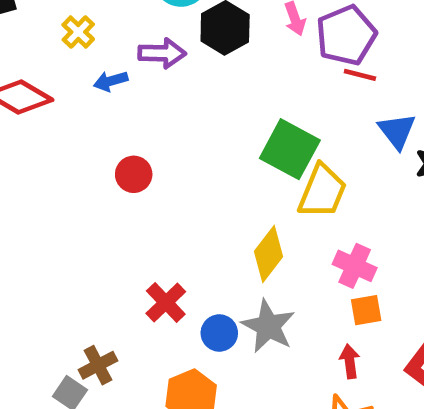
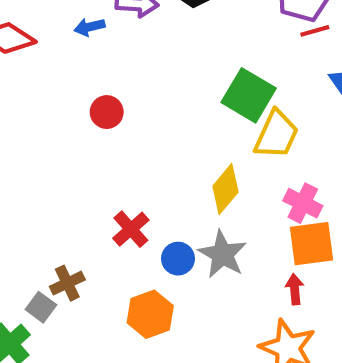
red line: (360, 75) -> (315, 31), turned -32
orange square: (366, 310) -> (311, 244), size x1.6

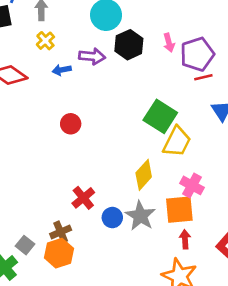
orange square: (311, 244) -> (179, 210), moved
brown cross: (67, 283) -> (61, 232), moved
orange hexagon: (150, 314) -> (59, 253), moved

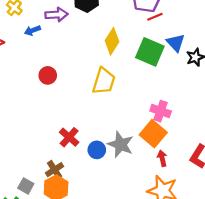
green square: (160, 116) -> (150, 52), moved
yellow trapezoid: (177, 142) -> (104, 81), moved
yellow diamond: (144, 175) -> (112, 41), moved
orange square: (179, 210) -> (153, 134), turned -35

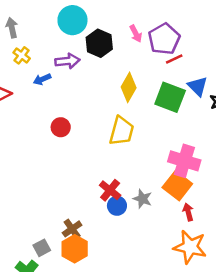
pink cross: (161, 111) -> (184, 161), size x1.4
red cross: (69, 137) -> (110, 190), moved
gray star: (121, 144) -> (143, 199), size x0.7
gray square: (26, 186) -> (42, 248), turned 35

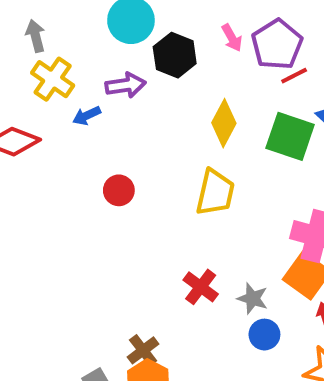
yellow cross: (22, 55) -> (53, 79), size x1.5
blue circle: (117, 206) -> (264, 335), moved

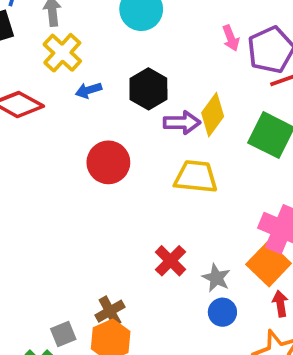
black hexagon: (175, 55) -> (148, 89), moved
purple arrow: (126, 85) -> (182, 123), moved
red circle: (119, 190) -> (108, 162), size x1.5
yellow trapezoid: (215, 193) -> (196, 177), turned -105

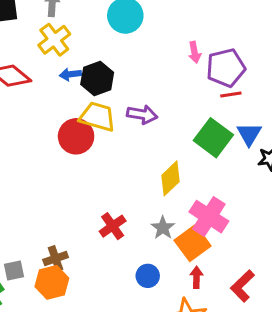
black hexagon: (148, 89) -> (97, 78), moved
yellow diamond: (213, 115) -> (170, 178), moved
yellow trapezoid: (196, 177) -> (97, 117), moved
gray star: (216, 278) -> (163, 228), moved

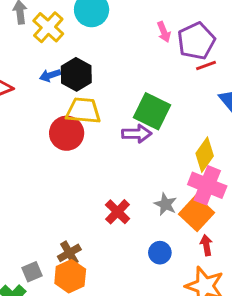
yellow cross: (54, 40) -> (48, 27), moved
purple arrow: (142, 114) -> (137, 134), moved
green square: (213, 138) -> (152, 111), moved
yellow diamond: (170, 178) -> (205, 155), moved

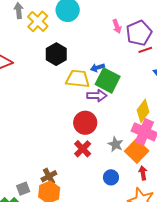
blue arrow: (50, 75) -> (97, 68), moved
yellow trapezoid: (83, 111) -> (78, 79), moved
red circle: (67, 133) -> (85, 123), moved

